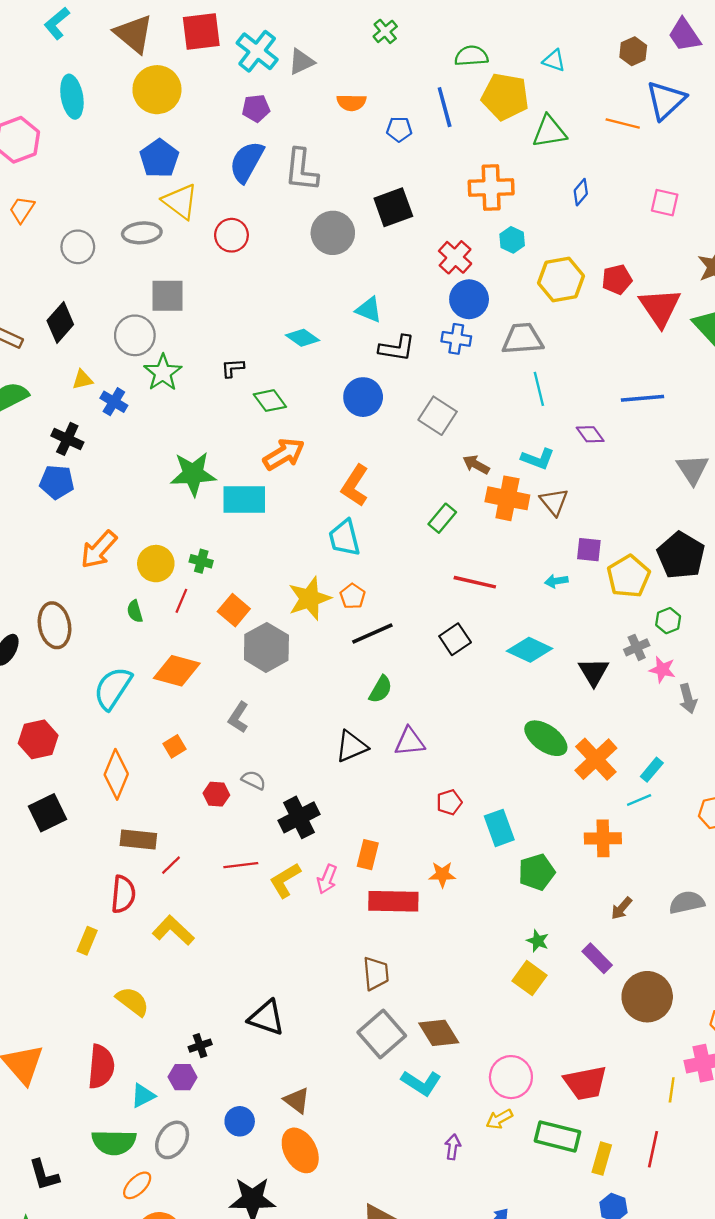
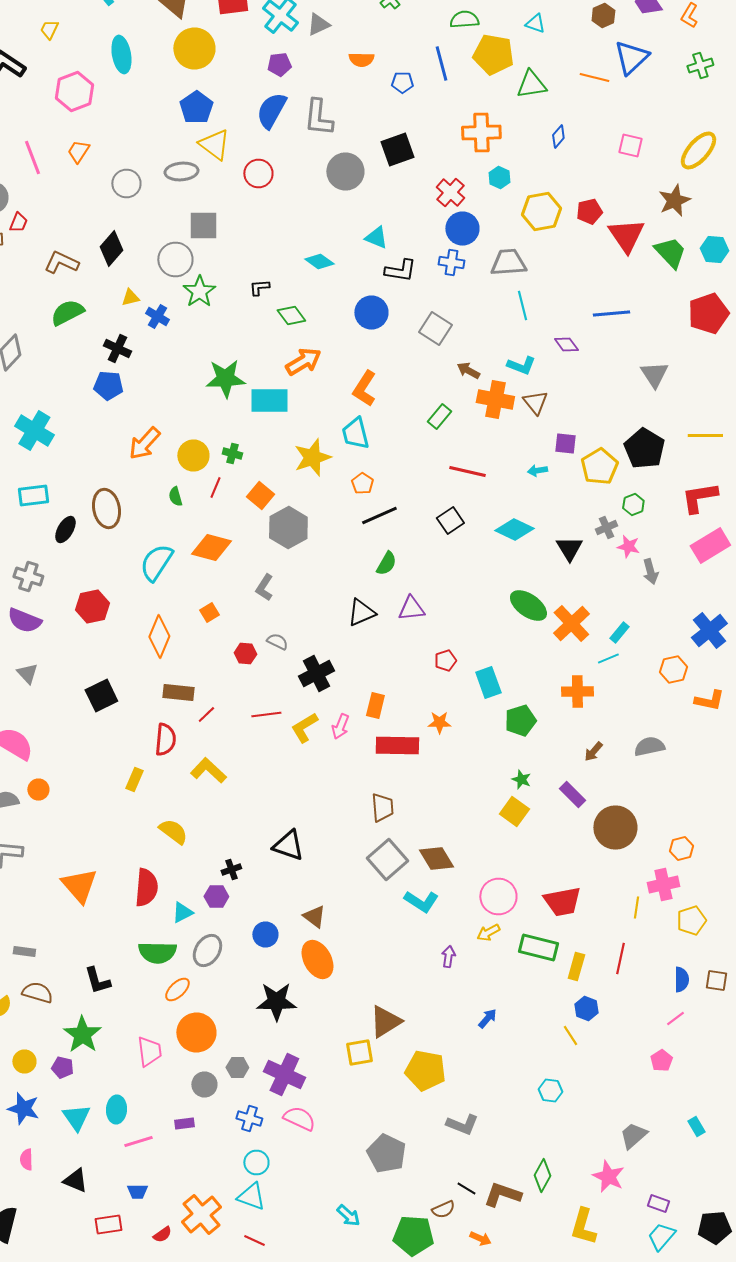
yellow star: (310, 598) -> (312, 458), moved
black square: (48, 813) -> (101, 696), moved

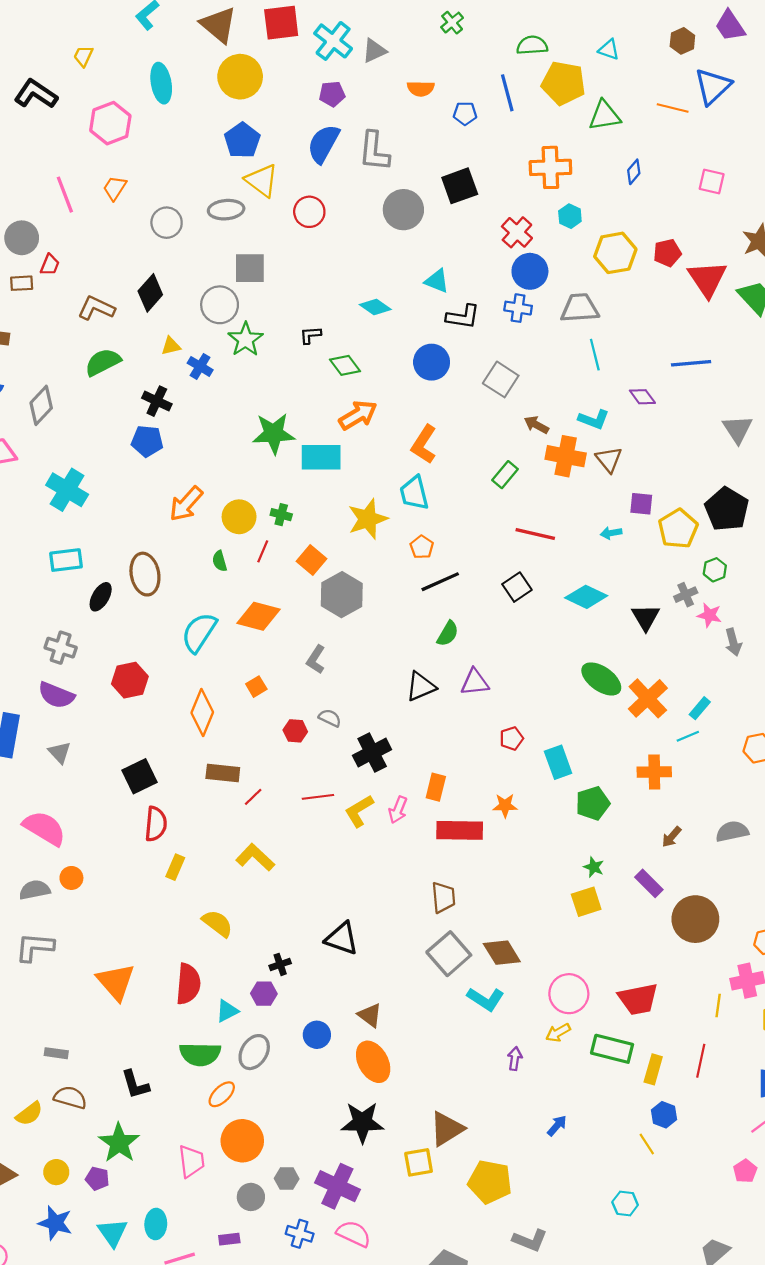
red semicircle: (165, 740) -> (156, 824), moved
yellow square: (514, 812) -> (586, 902), turned 36
black star: (276, 1002) -> (362, 1122), moved

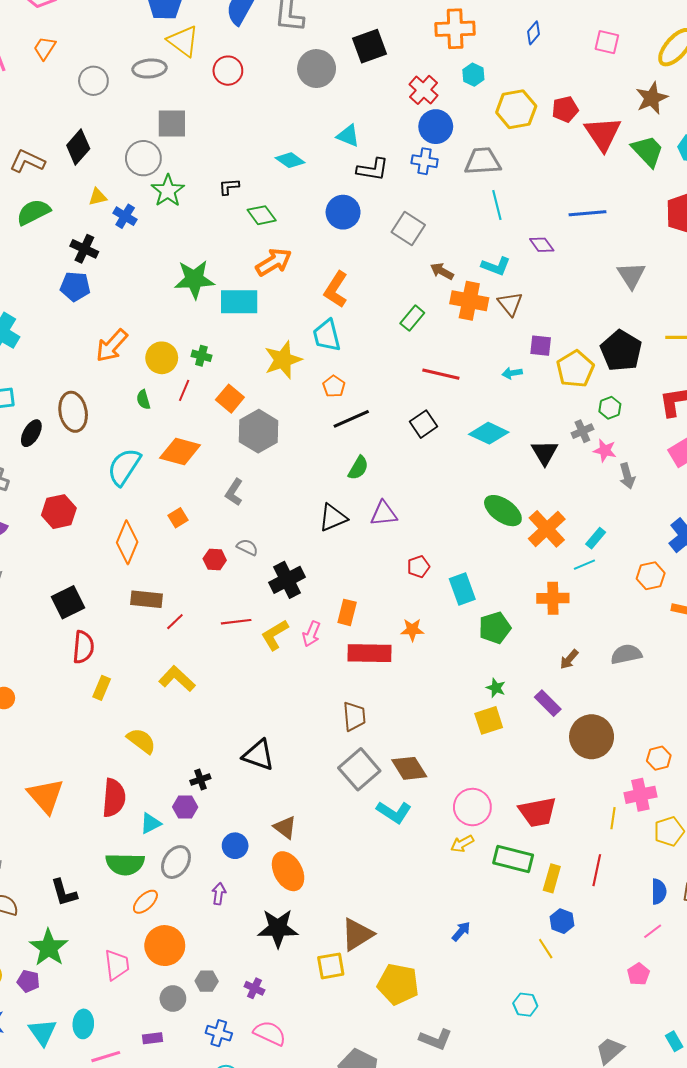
purple arrow: (515, 1059) -> (219, 894), moved
purple cross: (337, 1186) -> (254, 988), size x0.5

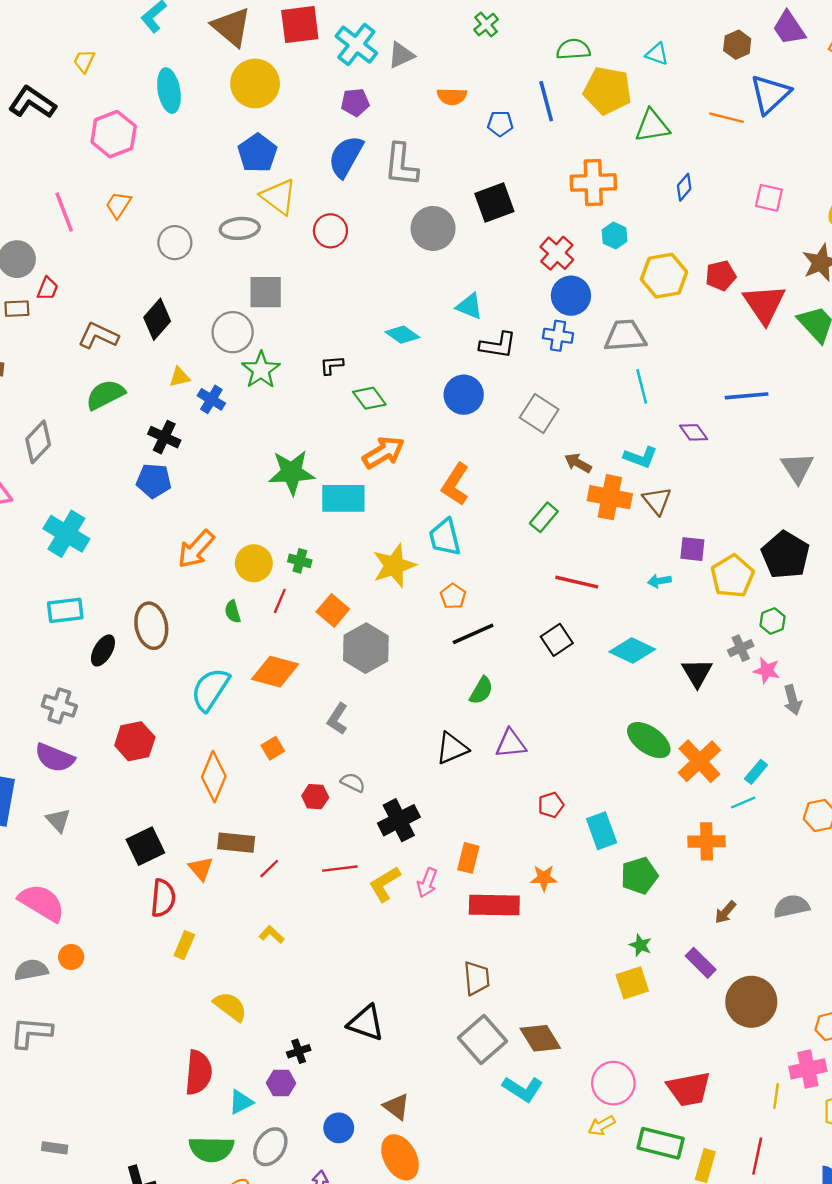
yellow L-shape: (177, 679) -> (272, 935), size x0.6
orange triangle: (46, 796) -> (201, 869), moved, size x0.6

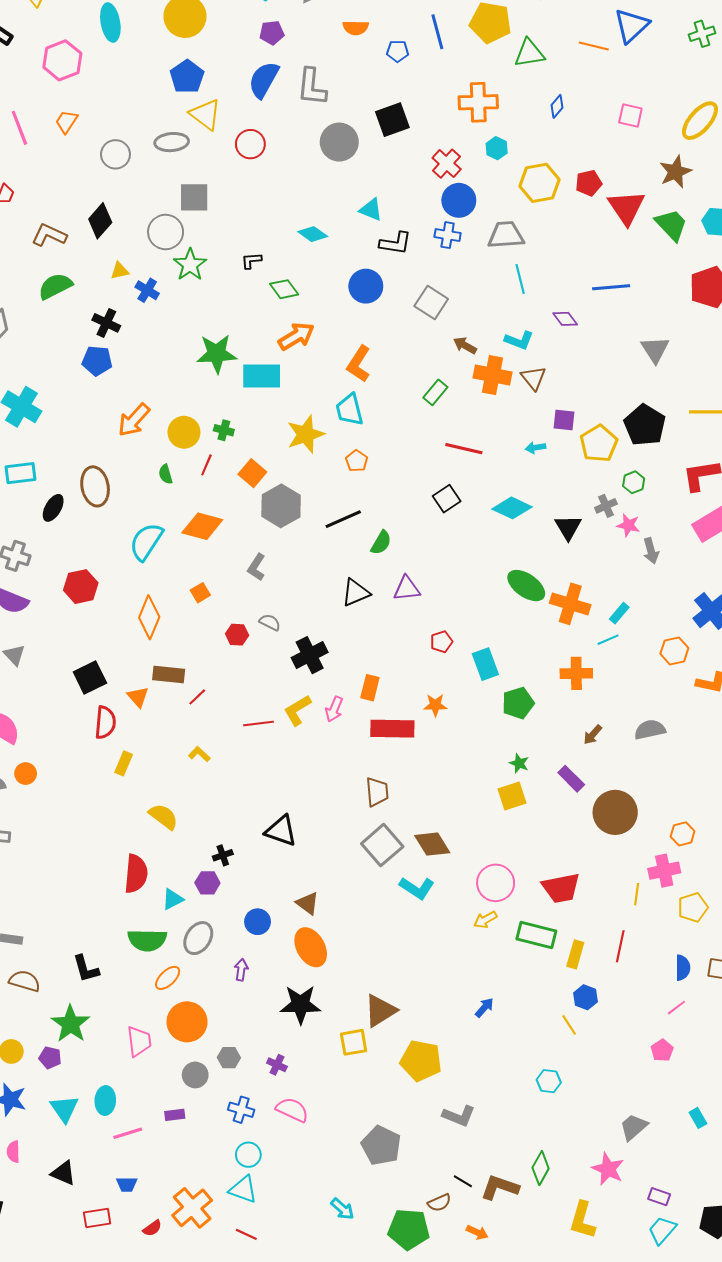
black line: (473, 634) -> (343, 519), moved
orange cross: (699, 761) -> (570, 604), turned -30
red line: (340, 869) -> (259, 723), moved

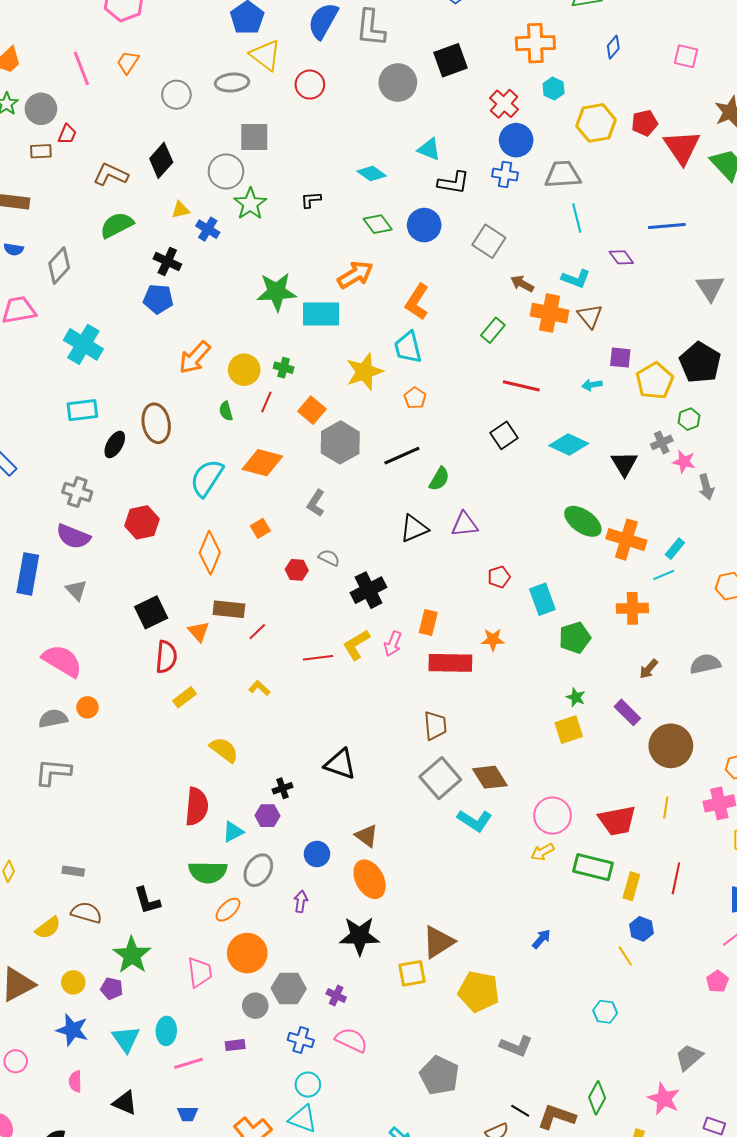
green diamond: (284, 289) -> (378, 224), moved
yellow rectangle: (124, 763) -> (185, 697), turned 30
yellow line: (637, 894) -> (666, 807), moved
gray hexagon: (229, 1058) -> (289, 988), size x1.5

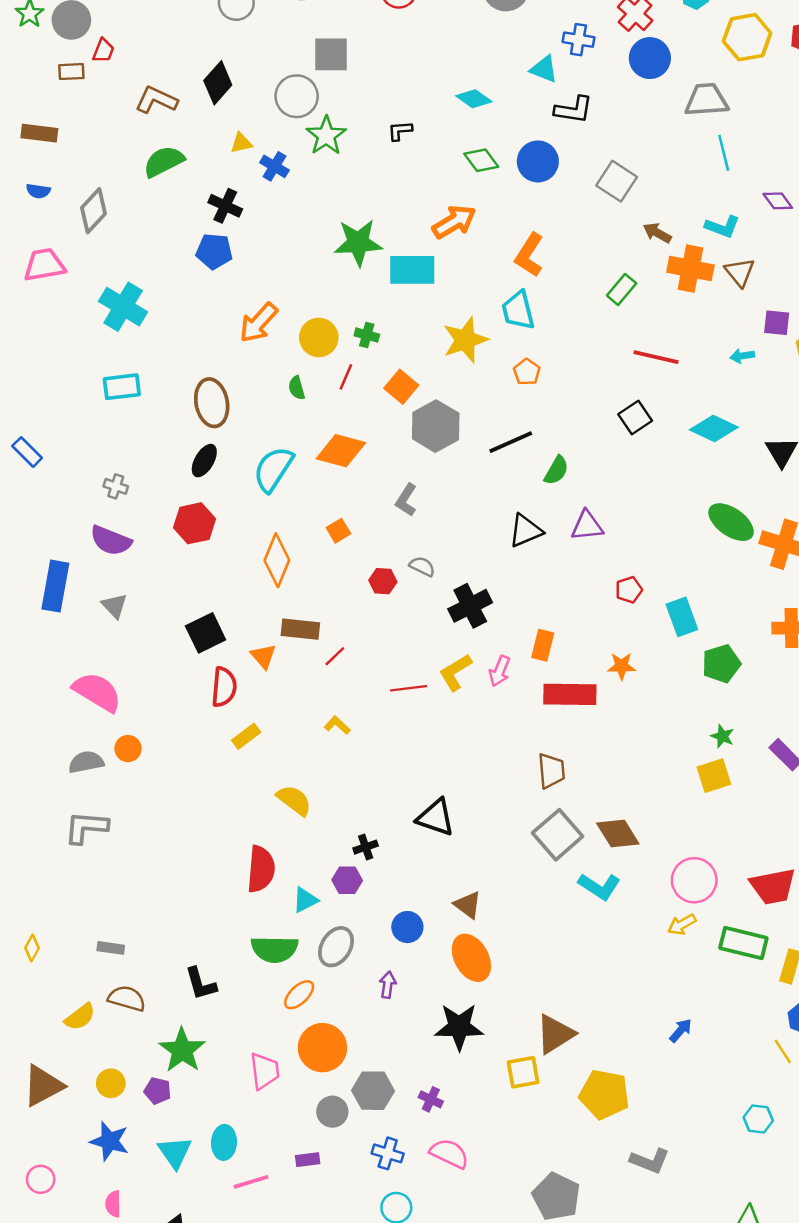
blue cross: (505, 175) -> (578, 40), moved
black ellipse: (115, 444) -> (204, 461), moved
gray cross: (77, 492) -> (116, 486), size x0.7

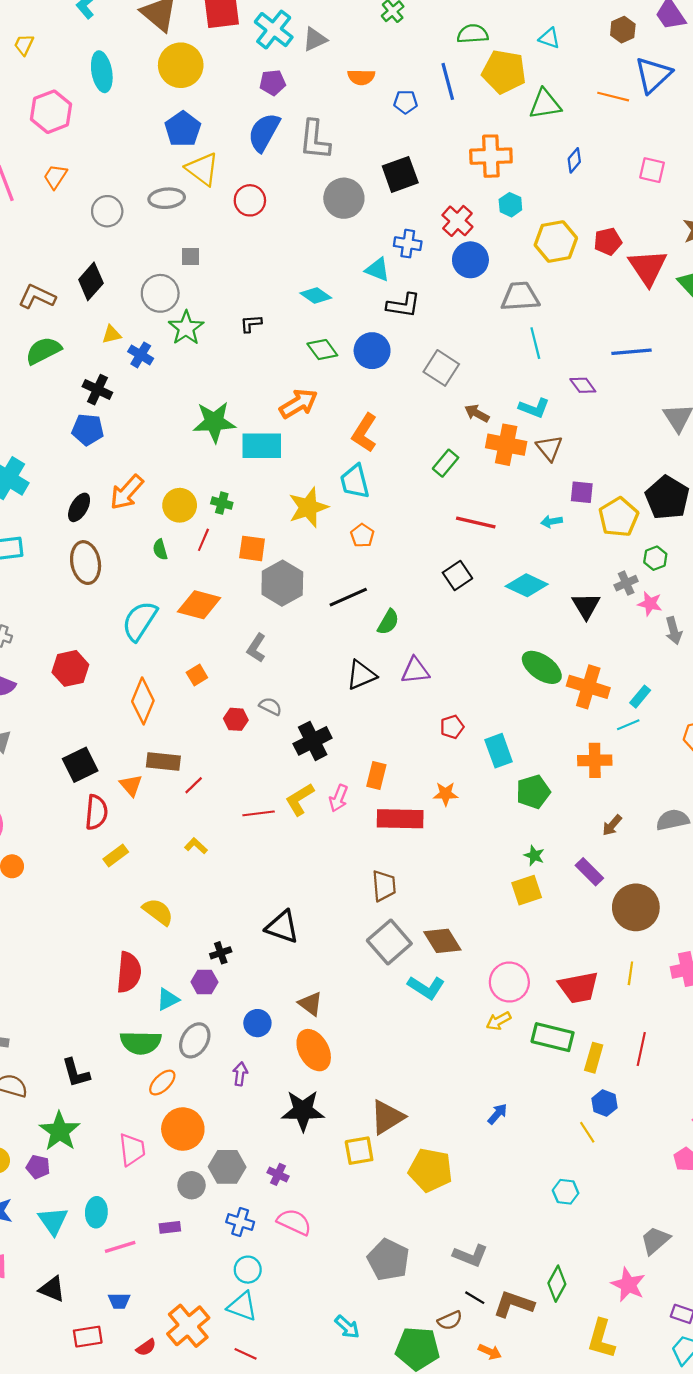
gray square: (331, 54) -> (190, 257), size x0.6
orange square: (401, 387) -> (252, 548), turned -32
black ellipse: (204, 461) -> (79, 507), moved
gray L-shape: (650, 1161) -> (470, 1256), moved

